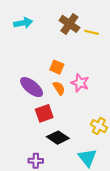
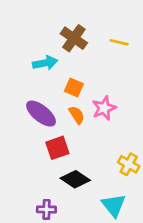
cyan arrow: (23, 23) -> (45, 63), moved
brown cross: (69, 24) -> (74, 38), moved
pink star: (80, 83) -> (104, 108), turned 30

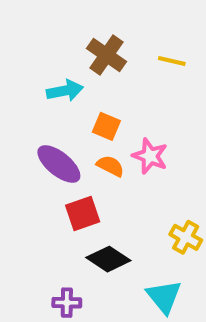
pink star: (104, 108) -> (150, 156), turned -30
orange semicircle: (77, 115) -> (110, 166), turned -30

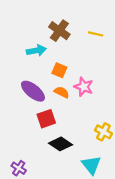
purple cross: (67, 303) -> (19, 168), moved, turned 32

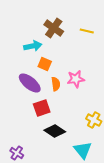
orange square: (59, 70) -> (45, 64), moved
pink star: (84, 87) -> (76, 79), turned -30
orange semicircle: (62, 92) -> (56, 84), turned 56

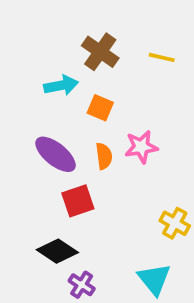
orange square: (45, 64) -> (100, 108), moved
black diamond: (55, 131) -> (57, 251), moved
purple cross: (17, 153) -> (82, 285), moved

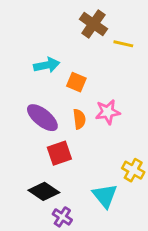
brown cross: (100, 52) -> (93, 24), moved
cyan triangle: (154, 279) -> (105, 196), moved

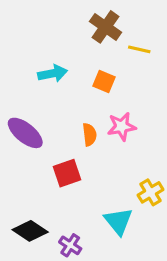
orange square: (76, 82) -> (104, 82), moved
purple ellipse: (42, 118) -> (25, 133), moved
yellow cross: (133, 170) -> (151, 192), turned 30
black diamond: (44, 191) -> (30, 231), moved

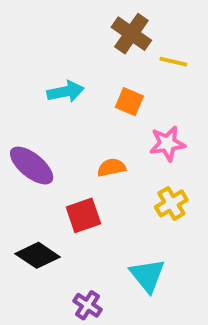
pink star: (122, 126) -> (167, 144), moved
orange semicircle: (89, 135) -> (111, 167), turned -95
yellow cross: (151, 192) -> (171, 203), moved
black diamond: (30, 231) -> (38, 255), moved

